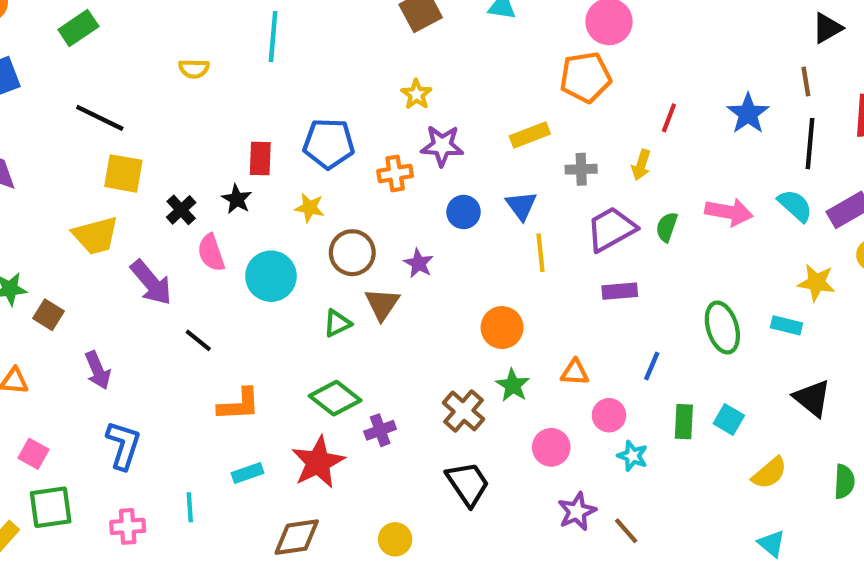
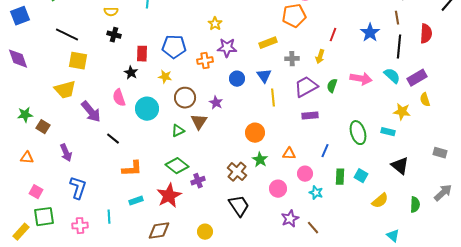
black cross: (181, 210) -> (114, 35), moved, turned -32
cyan triangle: (772, 544) -> (393, 236), moved

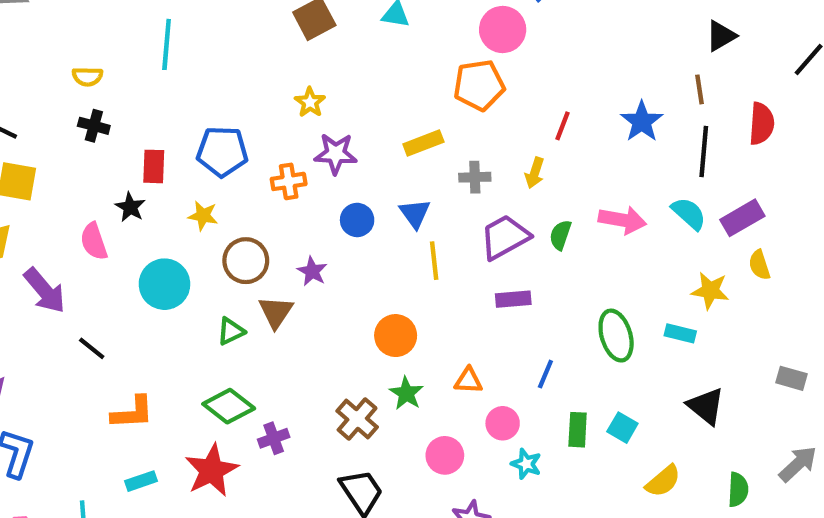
pink semicircle: (119, 98) -> (94, 241), moved

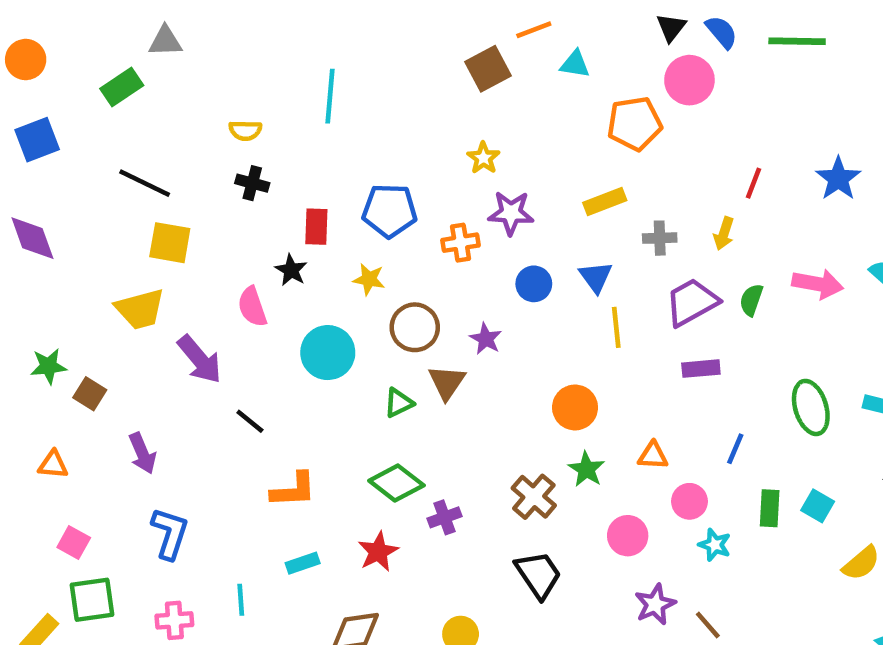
orange pentagon: (479, 85) -> (635, 124), moved
red star: (212, 470) -> (378, 552), size x0.7

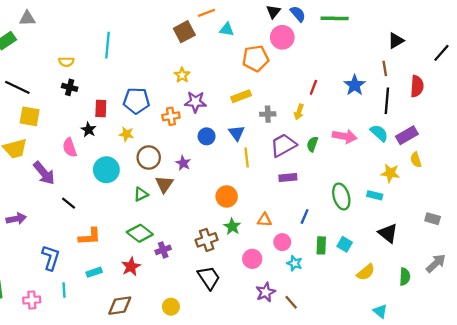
purple arrow: (142, 453) -> (16, 219), turned -78
brown cross: (534, 497) -> (207, 240), turned 30
blue L-shape: (170, 533) -> (51, 258), moved

